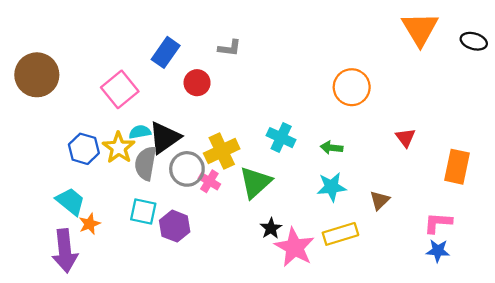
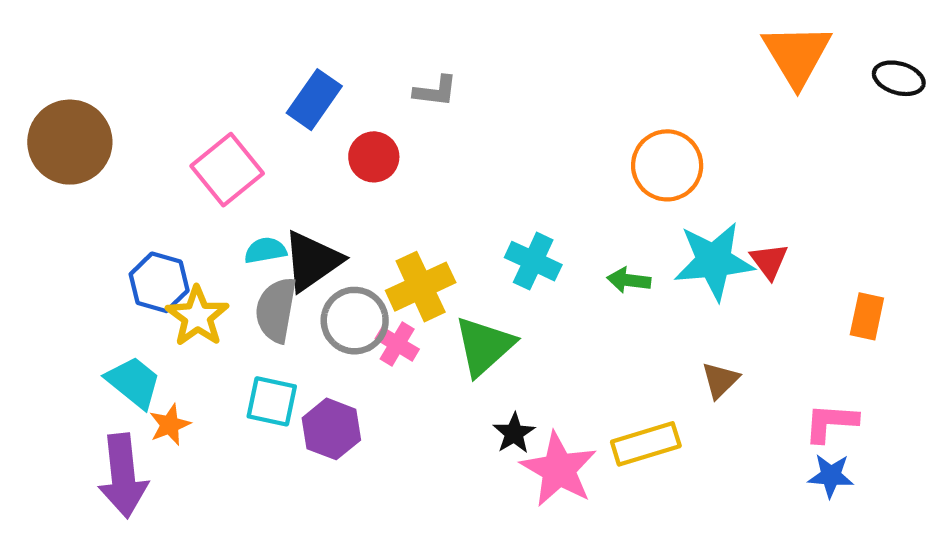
yellow star: (119, 148) -> (197, 316), moved
orange rectangle: (457, 167) -> (867, 316), size x0.7
cyan star: (331, 187) -> (714, 261), moved, size x1.4

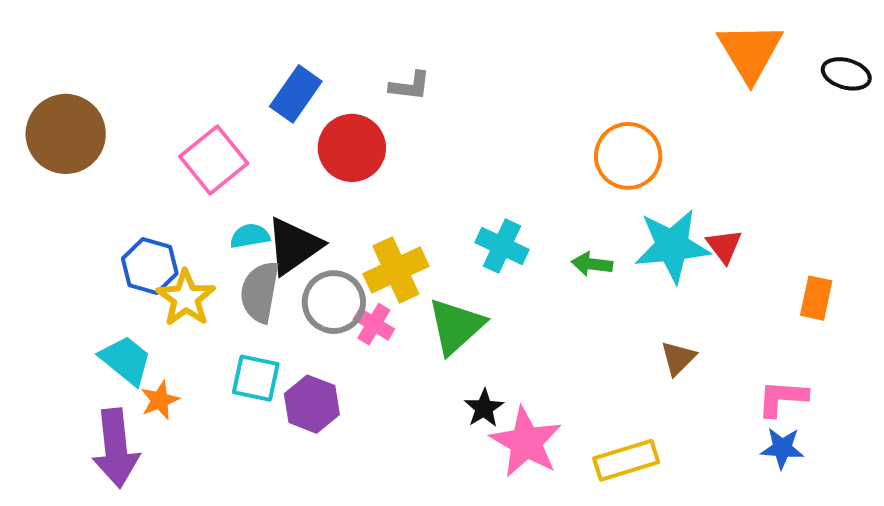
red circle: (374, 157) -> (352, 148), size x1.4
yellow rectangle: (646, 444) -> (626, 460), moved

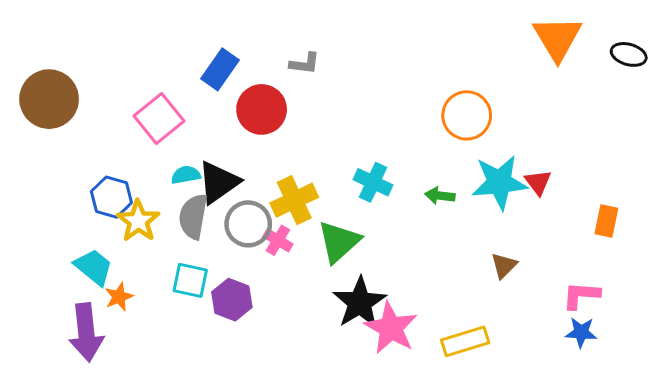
black star: (484, 408) -> (360, 303), size x1.8

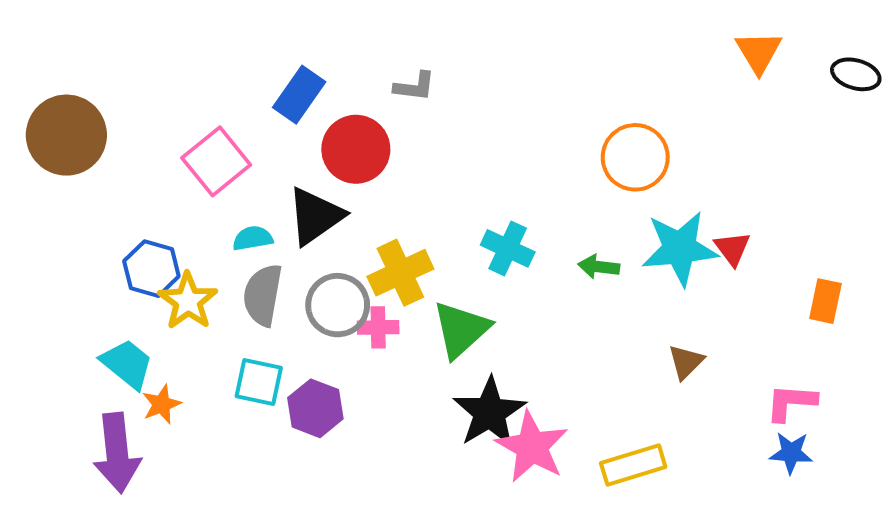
orange triangle: (557, 38) -> (759, 52), size x0.7
black triangle: (218, 182) -> (315, 216), moved
pink cross: (278, 240) -> (378, 327), turned -32

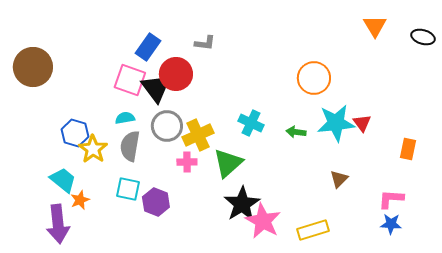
pink square: (216, 161) -> (130, 80), moved, turned -32
black triangle: (315, 216) -> (156, 88), moved, turned -32
gray circle: (338, 305) -> (167, 126), moved

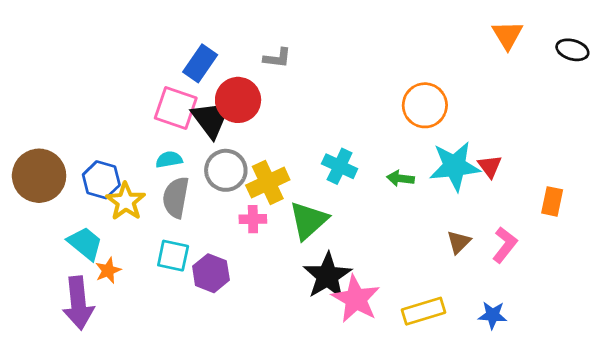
brown circle: (33, 67) -> (39, 176), moved
pink L-shape: (391, 199) -> (505, 245), moved, turned 124
blue star: (391, 224) -> (493, 315), moved

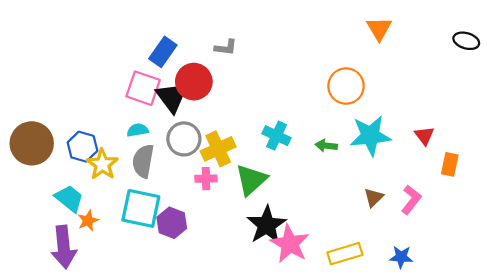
orange triangle: (507, 35) -> (379, 29), moved
red triangle: (490, 166) -> (424, 136), moved
cyan square: (173, 256) -> (141, 208), size x1.5

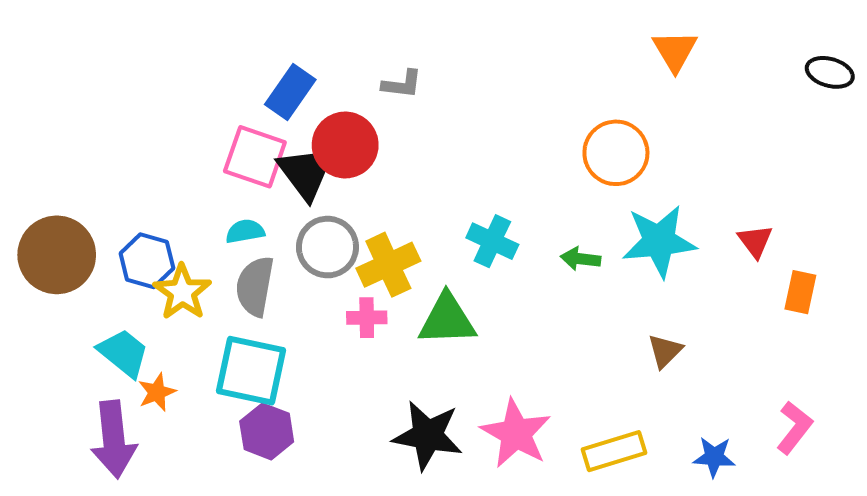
green triangle: (251, 180) -> (447, 320), turned 40
pink L-shape: (411, 200) -> (794, 428), moved
purple hexagon: (172, 223) -> (267, 431), moved
black star: (267, 225) -> (428, 435), moved, turned -30

